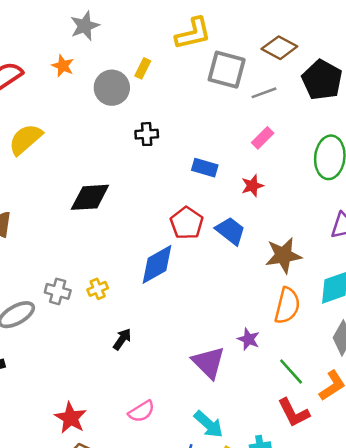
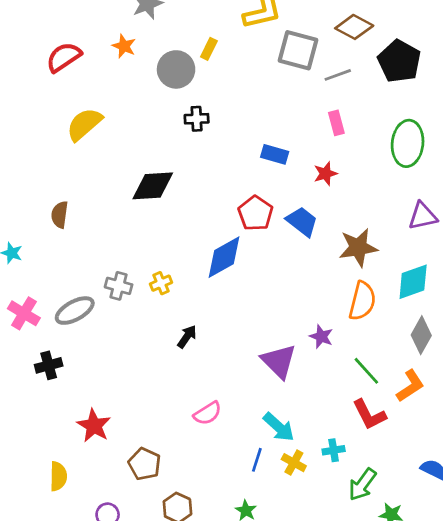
black cross: (147, 134) -> (197, 119), moved
pink rectangle: (263, 138) -> (336, 123), turned -60
red star: (71, 418) -> (94, 426), moved

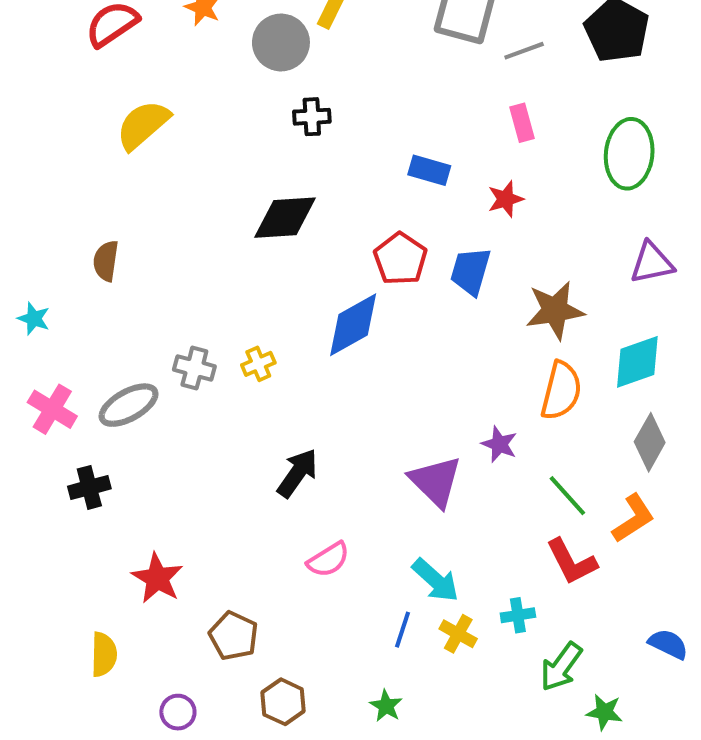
black diamond: (153, 186) -> (285, 218), moved
blue trapezoid: (302, 221) -> (471, 271), turned -112
black arrow: (187, 337) -> (297, 473), moved, size x1.4

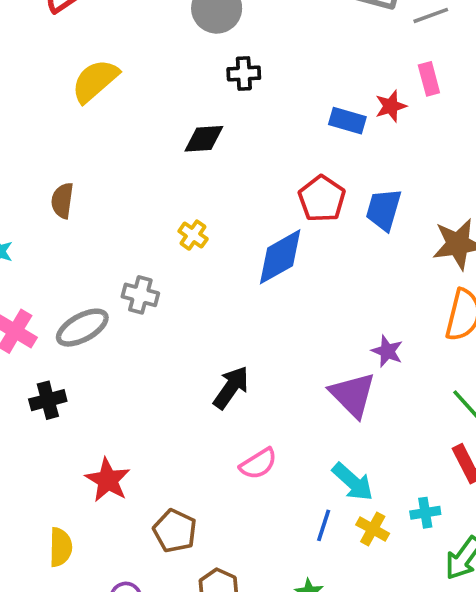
red star: (506, 199) -> (391, 106), moved
black diamond: (285, 218) -> (204, 139), moved, size x0.7
yellow cross: (258, 364) -> (193, 235), moved, turned -32
purple star: (499, 444) -> (387, 351), moved

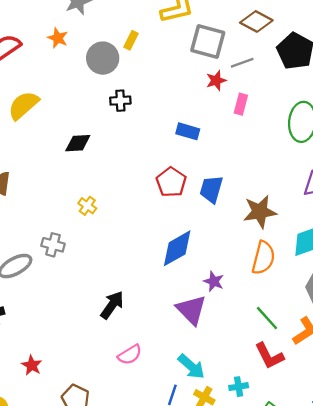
pink rectangle: (429, 79) -> (241, 104), turned 30
red star: (391, 106) -> (216, 80), moved
black diamond: (204, 139) -> (78, 143), moved
blue diamond: (280, 257) -> (177, 248), moved
red star: (108, 480) -> (32, 365), size x0.7

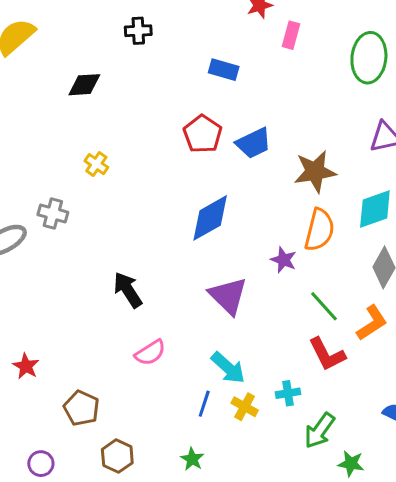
blue trapezoid: (211, 189) -> (254, 143), turned -132
purple star: (214, 281) -> (284, 260), moved
black arrow: (112, 305) -> (128, 290), turned -68

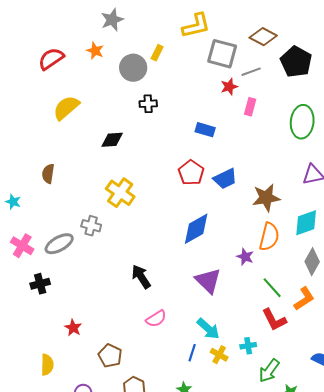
yellow cross: (96, 164) -> (120, 193), size x1.8

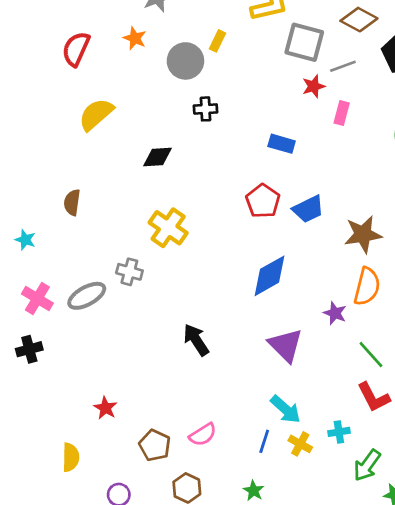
red semicircle: (51, 59) -> (76, 49), turned -32
black cross: (40, 284) -> (29, 349), moved
pink semicircle: (156, 319) -> (203, 435), moved

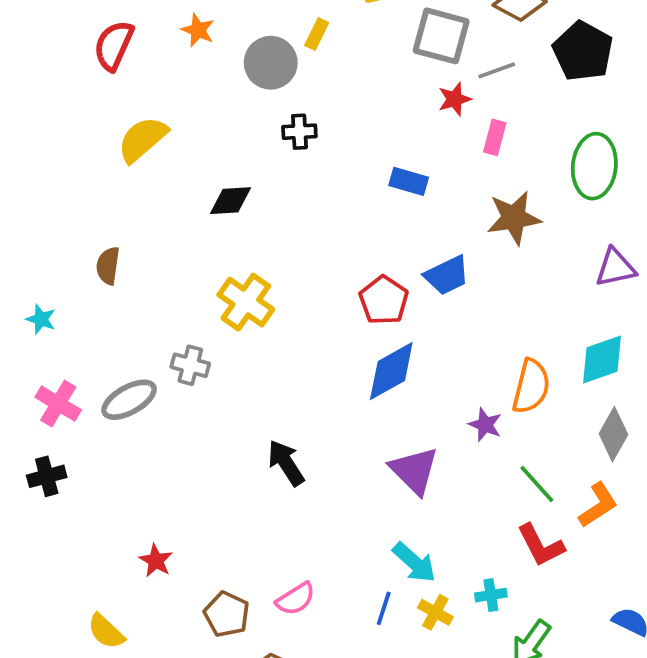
red pentagon: (263, 201) -> (384, 300), moved
brown star: (363, 234) -> (514, 218), moved
yellow semicircle: (71, 457) -> (106, 631), turned 132

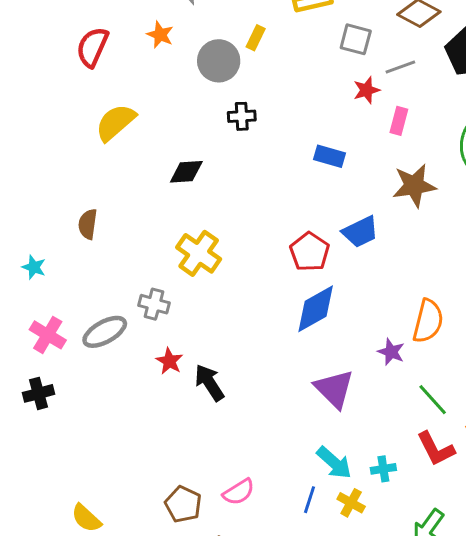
gray square: (441, 36) -> (356, 39), size x0.7
black arrow: (286, 463) -> (209, 383), moved
red star: (156, 561) -> (169, 361), moved
cyan cross: (491, 595) -> (383, 469), moved

